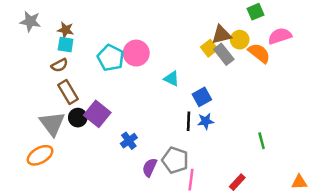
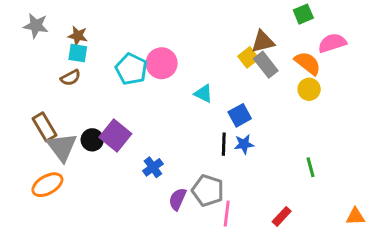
yellow circle: (240, 40) -> (309, 89), moved
brown rectangle: (68, 92) -> (45, 127), moved

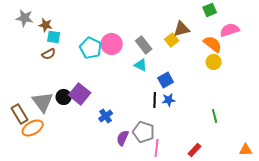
brown star: (78, 36) -> (46, 25), moved
gray rectangle: (266, 65) -> (144, 45), moved
brown rectangle: (45, 127) -> (20, 114), moved

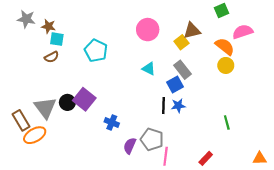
pink circle: (112, 44) -> (148, 30), moved
gray rectangle: (144, 45) -> (182, 70), moved
blue cross: (106, 116) -> (112, 122), turned -32

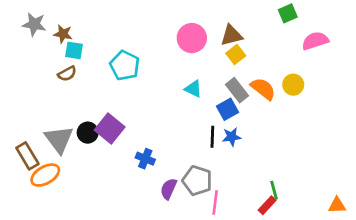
brown triangle: (192, 31) -> (232, 35), moved
orange semicircle: (225, 46) -> (263, 89), moved
green line: (227, 122) -> (274, 190), moved

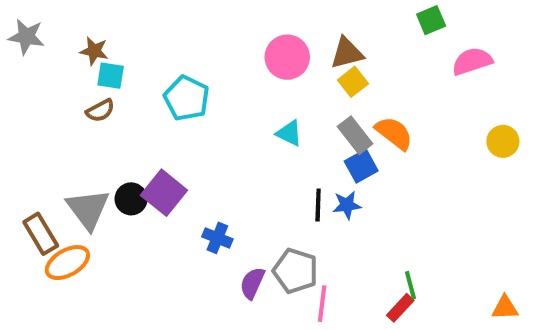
gray star: (34, 24) -> (26, 37), moved
yellow circle: (293, 85) -> (503, 141), moved
blue square: (227, 109) -> (361, 166), moved

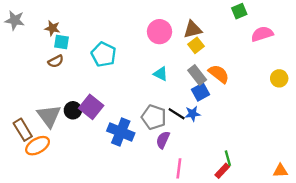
black line: (318, 205) -> (177, 114), turned -60
blue cross: (217, 238) -> (121, 132), size x1.6
gray pentagon: (295, 271) -> (154, 117), moved
purple semicircle: (252, 283) -> (163, 140), moved

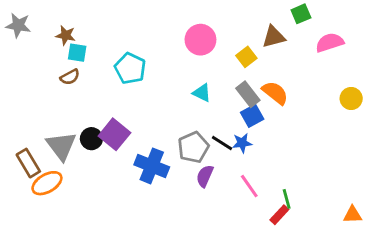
brown triangle: (193, 29) -> (274, 37), moved
gray pentagon: (154, 117) -> (193, 147), turned 30
pink line: (179, 168) -> (249, 186), moved, turned -42

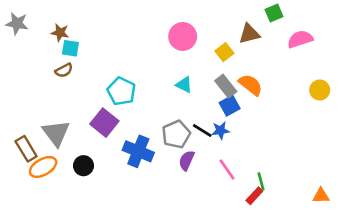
cyan pentagon: (130, 68) -> (121, 91), moved
black circle: (91, 139) -> (83, 166), moved

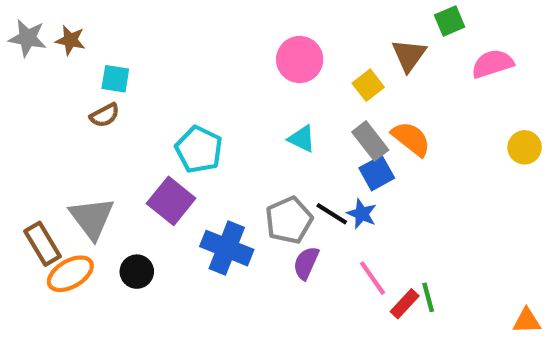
brown star: (60, 33) -> (70, 40), moved
brown triangle: (249, 34) -> (409, 55), turned -40
blue star: (221, 130) -> (362, 214), turned 30
red rectangle: (254, 196) -> (405, 304), moved

